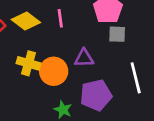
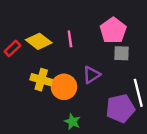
purple triangle: (84, 58) -> (92, 75), turned -30
purple pentagon: (96, 95) -> (120, 108), moved

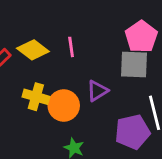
pink pentagon: (113, 30) -> (141, 37), moved
gray square: (122, 53) -> (134, 65), size x1.5

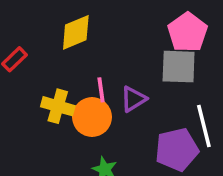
pink line: (71, 47) -> (101, 90), moved
yellow diamond: (33, 50) -> (76, 32), moved, turned -60

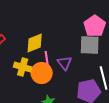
yellow diamond: (76, 32) -> (35, 43), moved
purple triangle: (133, 99) -> (65, 63), turned -35

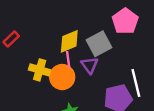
yellow diamond: (35, 43) -> (69, 41), moved
gray square: (90, 45) -> (99, 44), moved, turned -30

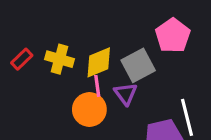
yellow cross: (40, 70) -> (60, 59), moved

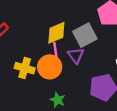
yellow cross: (60, 59) -> (25, 68), moved

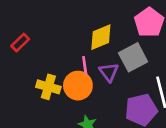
yellow diamond: (56, 33) -> (101, 37), moved
gray square: (85, 35) -> (133, 57), moved

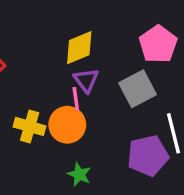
yellow diamond: (101, 37) -> (79, 48), moved
purple triangle: (109, 72) -> (86, 80), moved

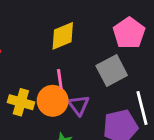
purple triangle: (86, 80) -> (79, 105), moved

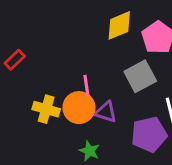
yellow diamond: (63, 36) -> (119, 25), moved
purple triangle: (79, 105) -> (106, 112), turned -35

